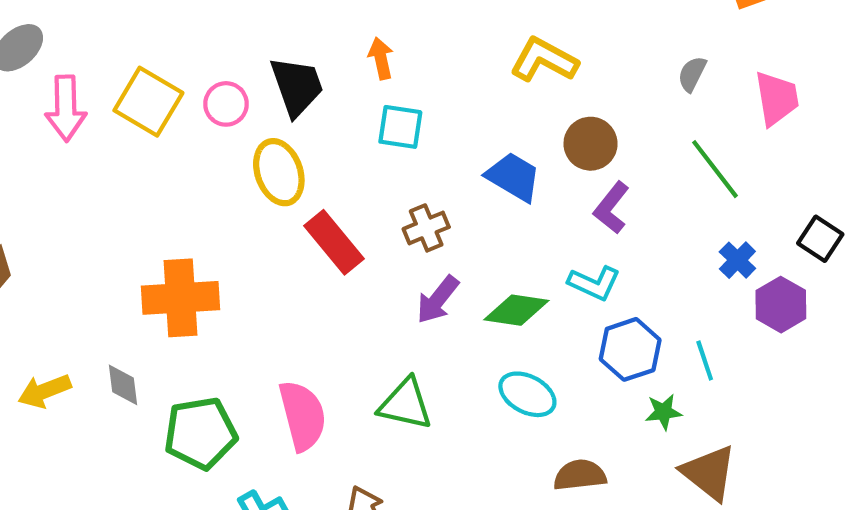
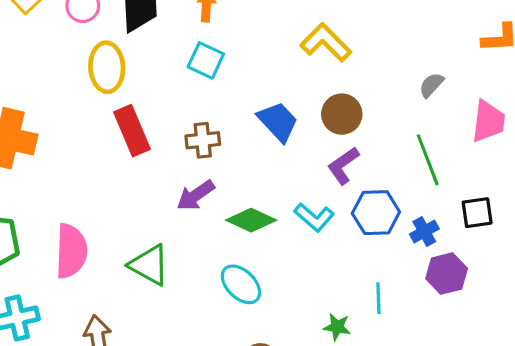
black square: (820, 239) -> (477, 213), moved, turned 32
blue hexagon: (630, 349) -> (376, 213), moved

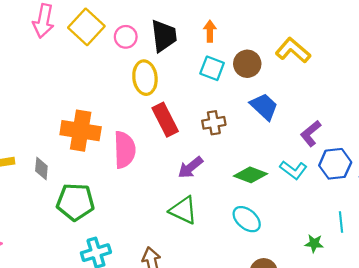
brown circle: (342, 114) -> (247, 64), moved
purple arrow: (196, 195) -> (190, 167), moved
pink semicircle: (71, 251) -> (125, 150), moved

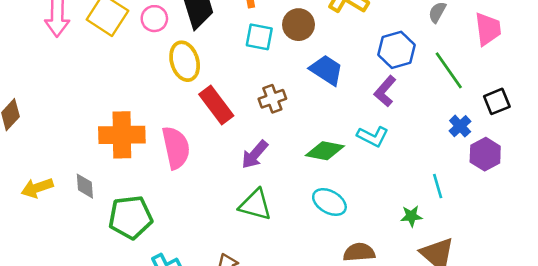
blue hexagon: (335, 164) -> (397, 50), moved

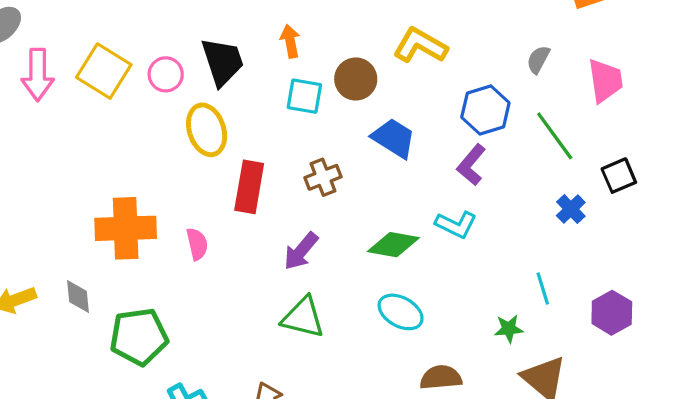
red rectangle: (216, 105) -> (249, 187), turned 48
pink semicircle: (176, 148) -> (197, 244), size x0.6
purple hexagon: (485, 154) -> (612, 313), moved

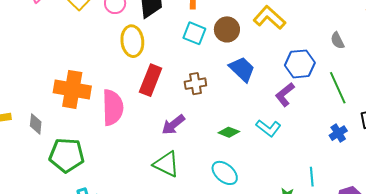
gray semicircle: (538, 60) -> (337, 41), turned -66
pink semicircle: (197, 244) -> (113, 108), size x1.8
green diamond: (393, 245) -> (229, 132), size x0.7

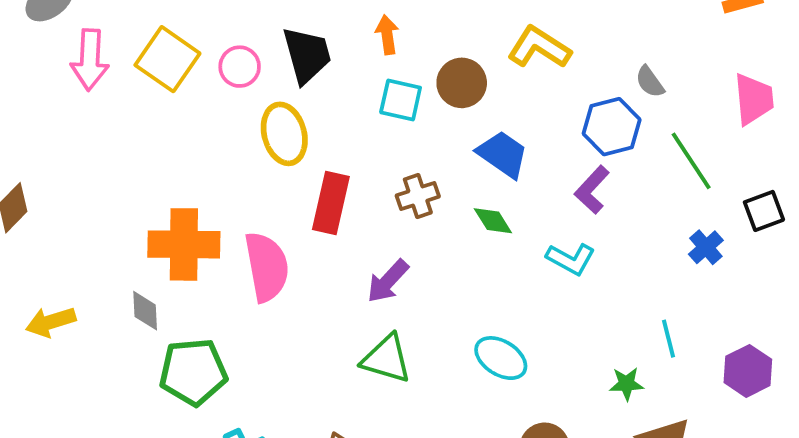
gray semicircle: (337, 41) -> (650, 82), moved
gray diamond: (36, 124) -> (145, 311), moved
green diamond: (229, 132) -> (493, 221), moved, turned 45

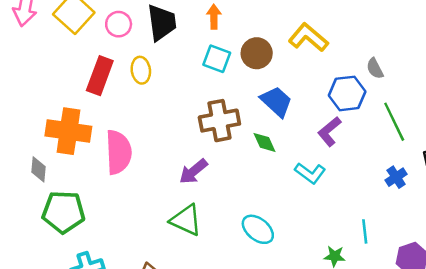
yellow ellipse: (284, 134) -> (141, 70), size x0.7
brown cross: (418, 196) -> (219, 121), size x1.5
red rectangle: (331, 203) -> (100, 76), moved

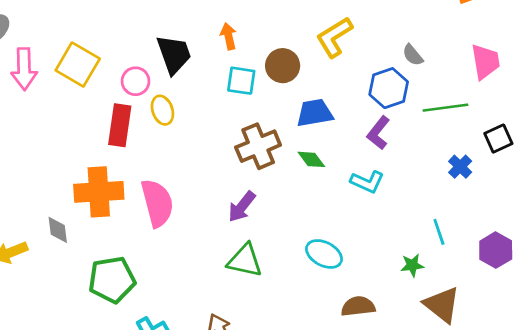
pink circle: (119, 24) -> (136, 81), moved
yellow L-shape: (308, 38) -> (334, 37), turned -60
blue trapezoid: (276, 102) -> (315, 113), turned -40
green line: (394, 122) -> (445, 108), turned -60
gray diamond: (38, 169) -> (58, 230), moved

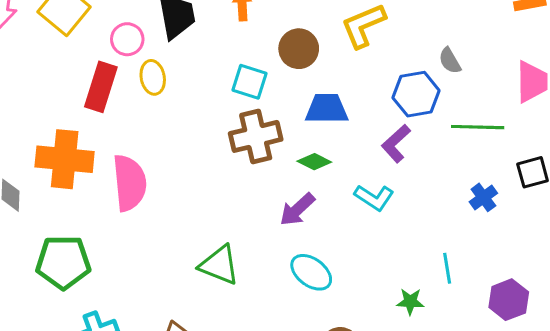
cyan square: (241, 81) -> (249, 82), moved
green diamond: (311, 159) -> (314, 162), turned -36
purple arrow: (242, 207) -> (297, 209), moved

